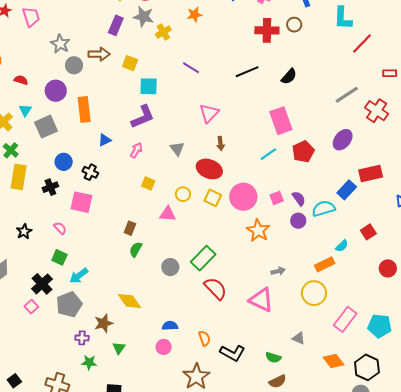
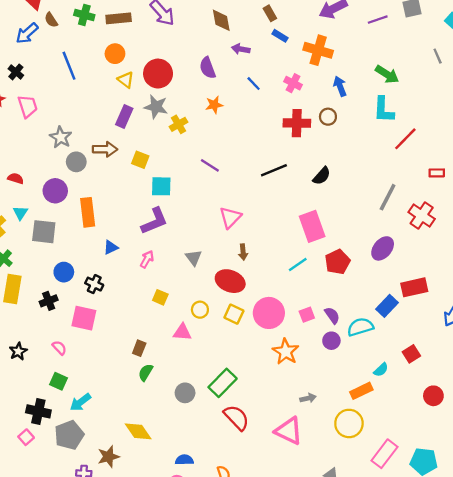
gray line: (347, 95) -> (388, 197), turned -30
gray square: (46, 127) -> (44, 232), turned 30
black cross: (42, 284) -> (38, 411), turned -35

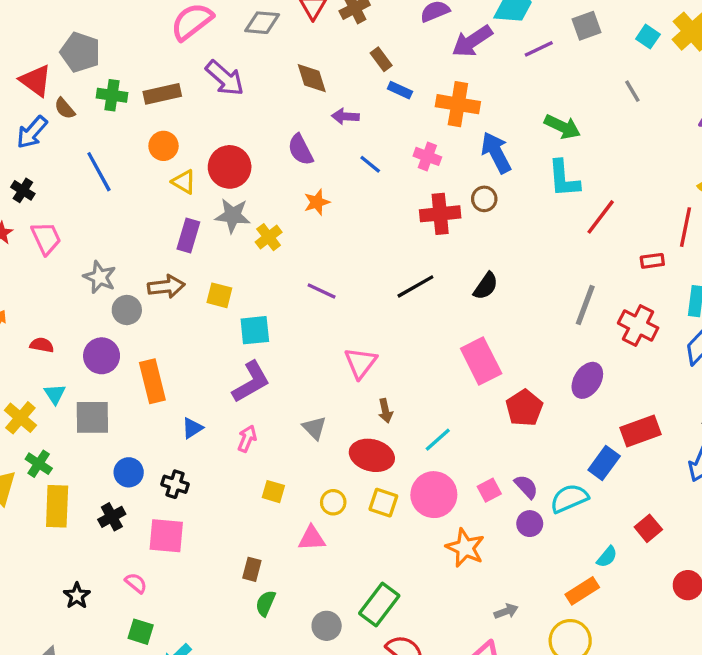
blue arrow: (340, 86) -> (496, 153), size x1.4
cyan line: (298, 264) -> (438, 440), moved

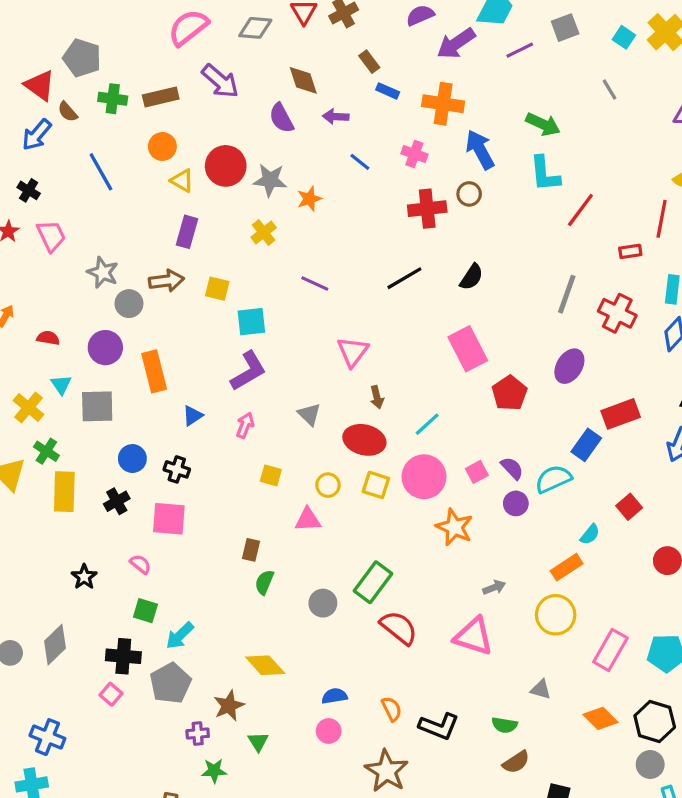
purple semicircle: (301, 150) -> (281, 118), moved
gray star: (233, 216) -> (270, 180), moved

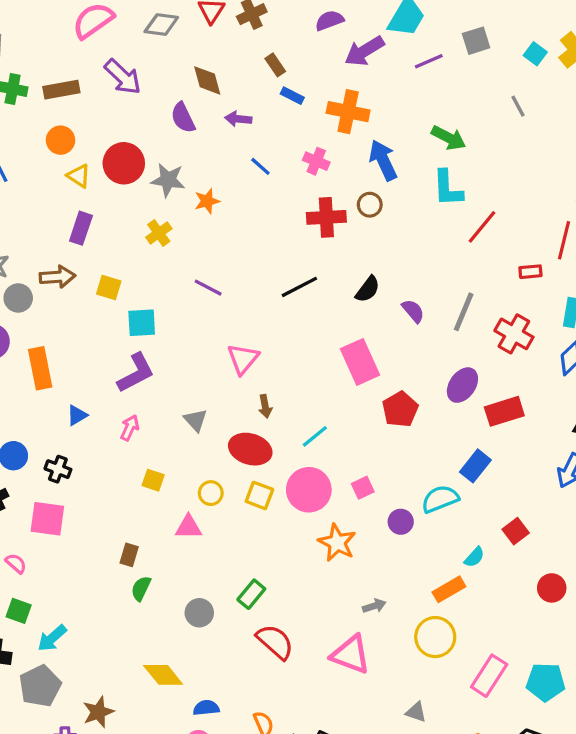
red rectangle: (621, 414) -> (504, 411), moved
purple semicircle: (512, 468) -> (413, 311), moved
green rectangle: (373, 582) -> (251, 594), size x0.7
yellow diamond: (265, 665) -> (163, 675), moved

